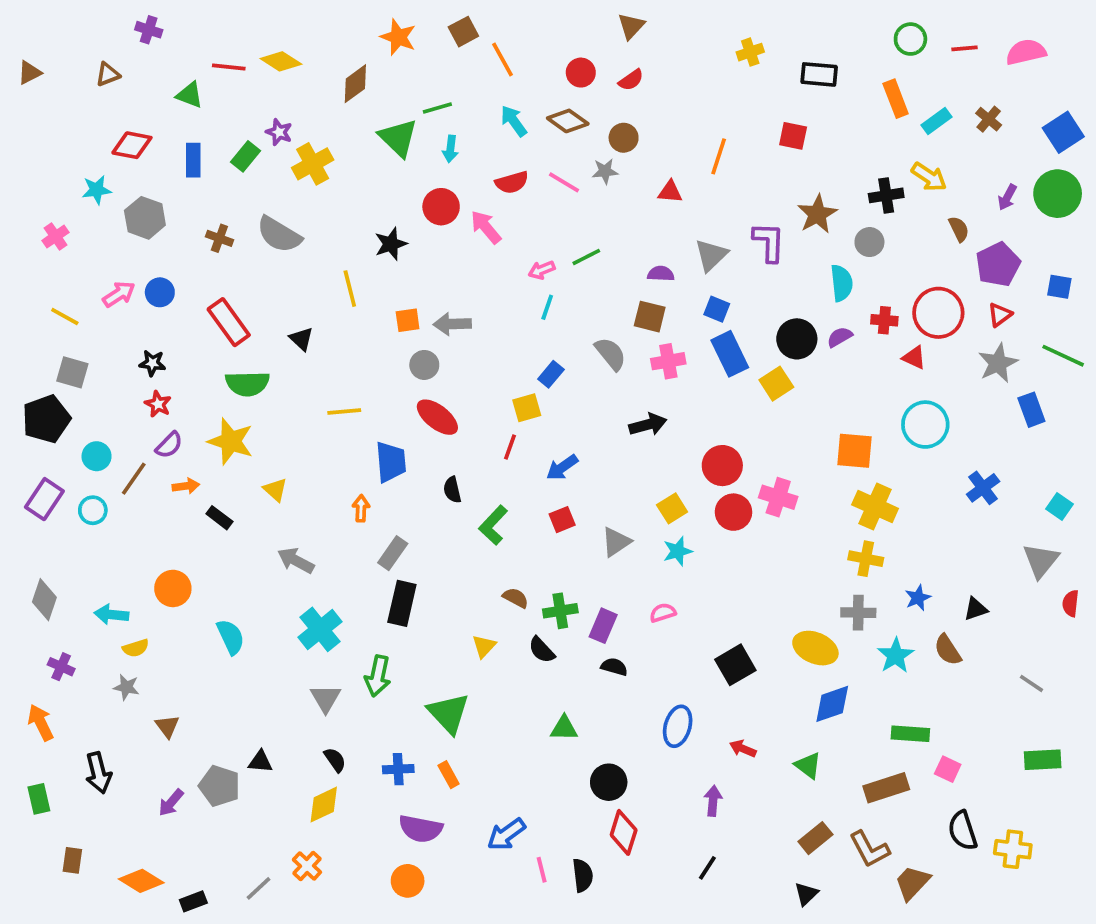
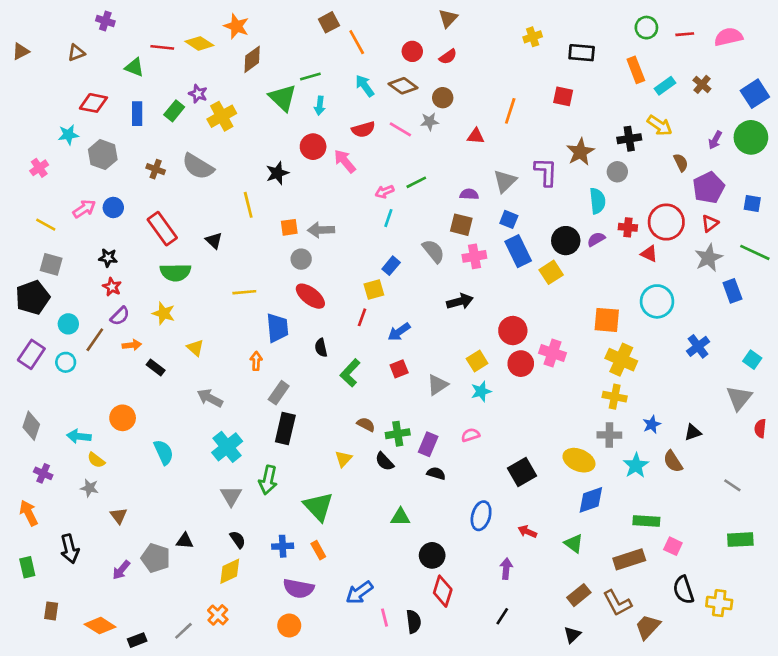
orange star: (398, 37) -> (236, 26), moved
yellow star: (231, 441) -> (164, 313), size x0.7
yellow semicircle: (136, 648) -> (96, 460), turned 54

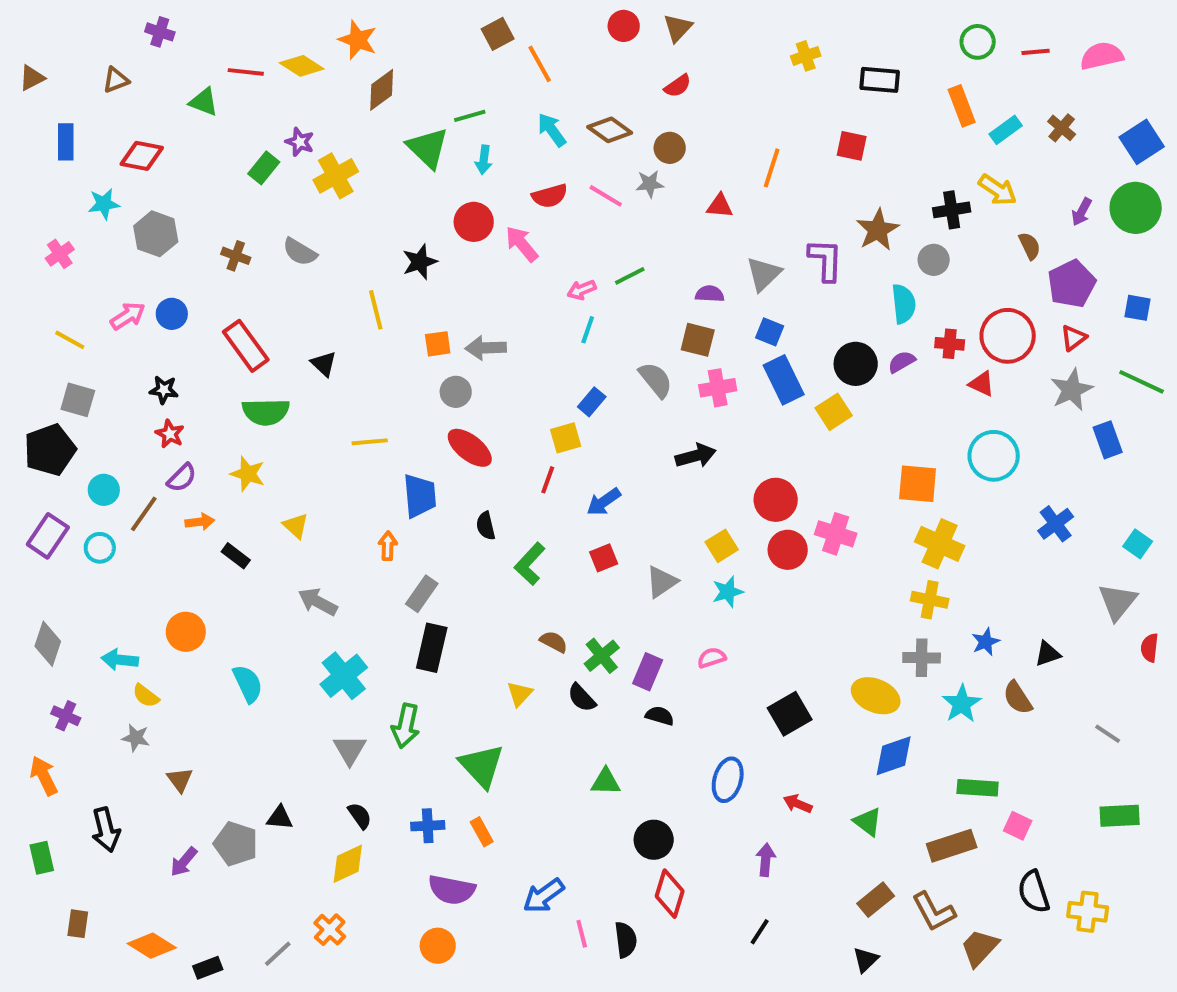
red circle: (412, 51) -> (624, 26), moved
blue rectangle: (137, 114) -> (66, 142), moved
gray semicircle: (198, 166) -> (300, 252), size x0.7
green cross: (398, 434) -> (602, 656), turned -30

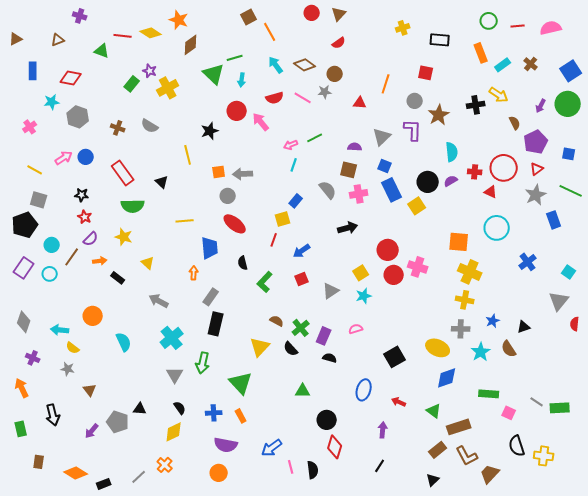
gray circle: (934, 260) -> (415, 101), moved
yellow triangle: (520, 694) -> (260, 347), size x1.5
gray line: (1108, 734) -> (537, 402), moved
brown rectangle: (952, 846) -> (459, 427), moved

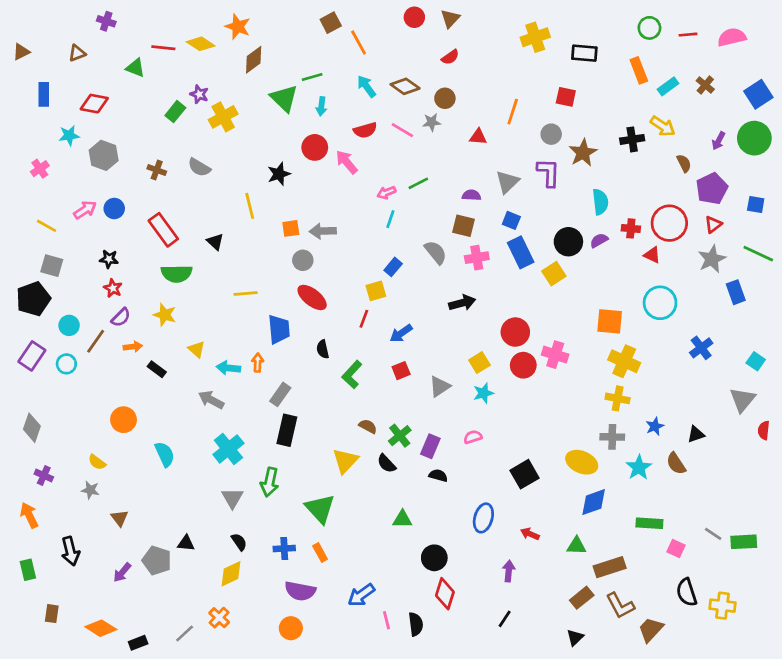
yellow cross: (403, 28) -> (535, 37), size x1.5
cyan arrow: (60, 330) -> (228, 368), moved
green triangle: (434, 411) -> (576, 546), turned -35

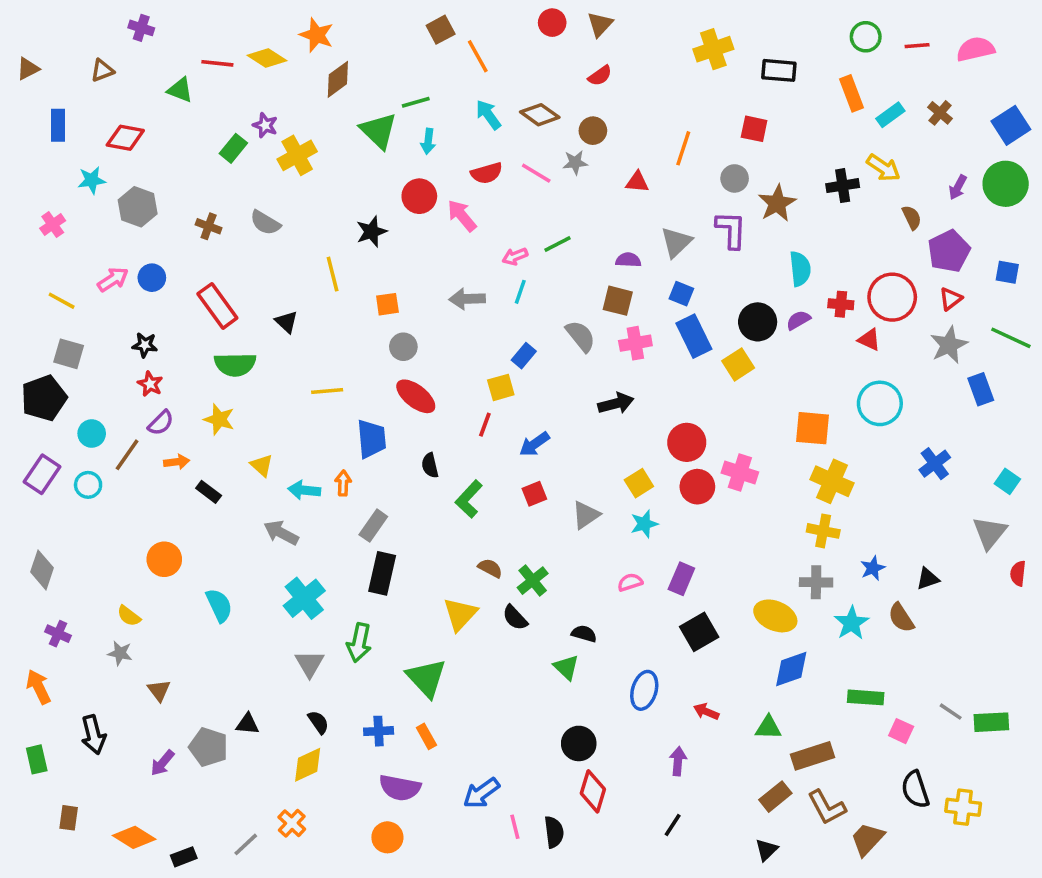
gray arrow: (323, 231) -> (467, 299), moved
purple rectangle: (430, 446) -> (681, 579), moved
green triangle: (402, 519) -> (566, 667), moved, turned 42

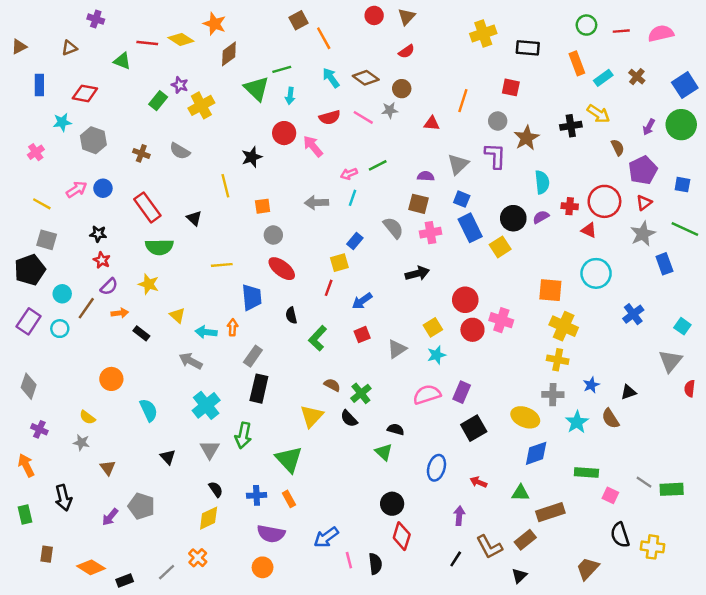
pink semicircle: (630, 582) -> (427, 395), size x1.6
black triangle: (248, 724) -> (168, 457), moved, turned 42
brown L-shape: (827, 807) -> (489, 547), moved

